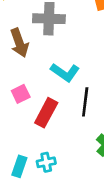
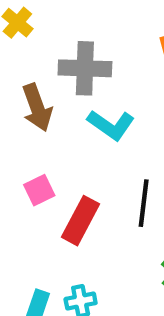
cyan L-shape: (65, 72) -> (111, 125), moved

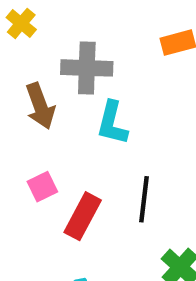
cyan L-shape: (111, 125) -> (112, 123), turned 69

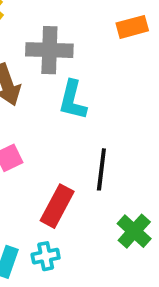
red rectangle: (83, 216) -> (57, 206), moved

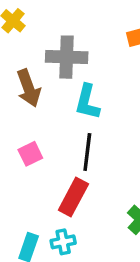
black line: (101, 169) -> (87, 152), moved

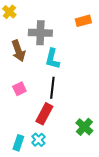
cyan cross: (63, 242) -> (38, 140), turned -32

